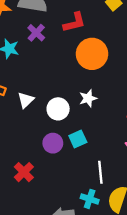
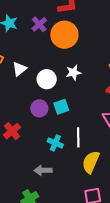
purple cross: (36, 33) -> (39, 24), moved
orange circle: (92, 54) -> (64, 35), moved
cyan cross: (90, 199) -> (55, 143), moved

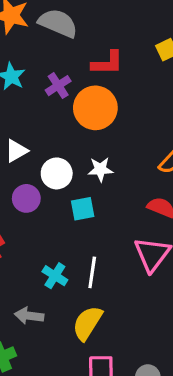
cyan square: (61, 107) -> (83, 209), moved
purple circle: (39, 108) -> (26, 198), moved
yellow semicircle: (91, 162) -> (87, 323), moved

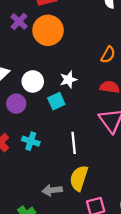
white star: (100, 169) -> (68, 80), moved
cyan cross: (55, 276) -> (31, 141), moved
gray arrow: (29, 316) -> (52, 190), moved

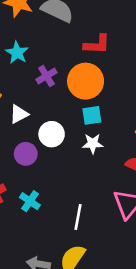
purple cross: (19, 21) -> (46, 76), moved
cyan square: (56, 101) -> (92, 115), moved

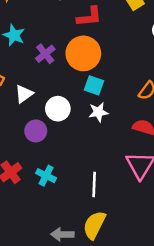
cyan square: (92, 115) -> (94, 85), turned 36

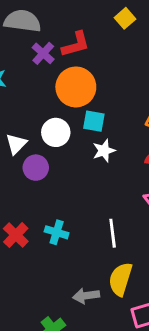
purple cross: (45, 54) -> (43, 53), moved
white circle: (58, 109) -> (56, 132), moved
purple circle: (36, 131) -> (36, 168), moved

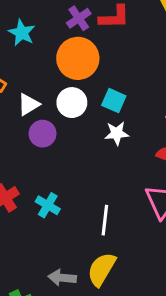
orange circle: (76, 87) -> (78, 58), moved

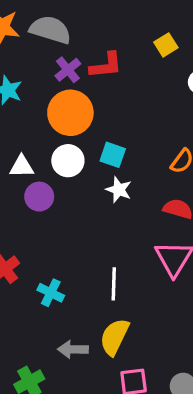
white triangle: (28, 104) -> (22, 166), turned 35
white star: (117, 133) -> (119, 190), turned 30
cyan cross: (48, 205) -> (51, 293), moved

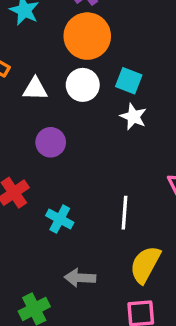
purple circle: (39, 197) -> (51, 142), moved
yellow semicircle: (114, 337) -> (145, 265), moved

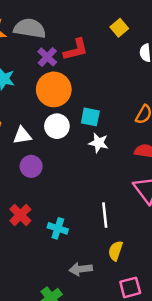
purple circle: (51, 142) -> (31, 166), moved
yellow semicircle: (145, 265) -> (115, 251), moved, size x0.7

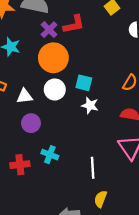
red cross: (20, 215) -> (20, 165), turned 36
cyan cross: (58, 228) -> (50, 155), moved

